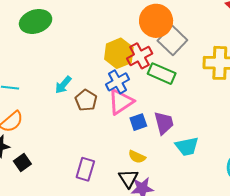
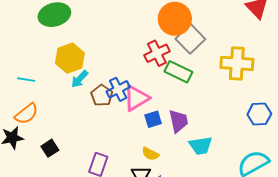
yellow hexagon: (119, 53) -> (70, 58), moved
blue cross: (117, 82) -> (118, 89), moved
black square: (22, 163) -> (50, 148), moved

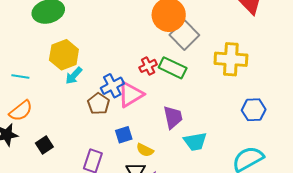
red cross: (157, 53) -> (148, 66), moved, size x0.7
brown pentagon: (102, 95) -> (99, 104), moved
blue square: (153, 119) -> (124, 135), moved

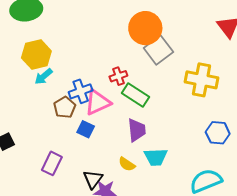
green rectangle: (173, 68) -> (136, 95), moved
blue square: (124, 135) -> (86, 129), moved, turned 36
yellow semicircle: (145, 150) -> (127, 164), moved

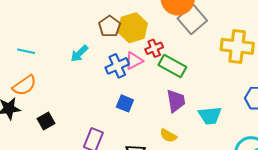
yellow hexagon: (36, 54) -> (133, 28), moved
pink triangle: (98, 102) -> (134, 61), moved, size x0.7
brown pentagon: (65, 107) -> (110, 26), moved
cyan trapezoid: (156, 157) -> (210, 116), moved

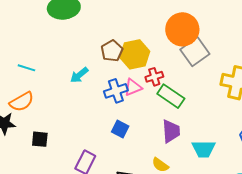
black square: (46, 121) -> (40, 139), turned 30

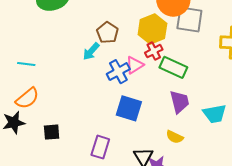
gray square: (195, 52) -> (189, 19), turned -36
yellow hexagon: (135, 54) -> (152, 29), moved
cyan arrow: (79, 75) -> (91, 51), moved
blue square: (120, 129) -> (129, 108), size x1.5

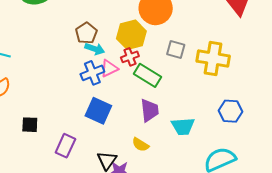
gray square: (189, 19) -> (176, 50), moved, size x0.7
cyan arrow: (91, 51) -> (95, 49), moved, turned -120
black square: (52, 132) -> (30, 125), moved

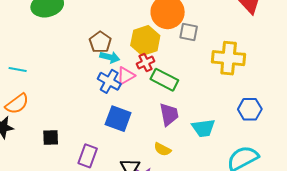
gray square: (176, 50) -> (189, 32), moved
blue cross: (92, 73) -> (109, 81), turned -35

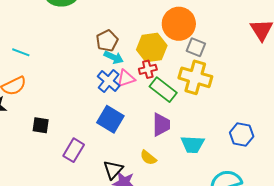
yellow cross: (229, 58) -> (195, 77), moved

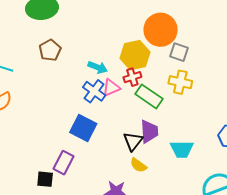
brown pentagon: (107, 41) -> (50, 50), moved
yellow cross: (195, 77) -> (180, 82), size x0.7
blue square: (110, 119) -> (83, 128), moved
black square: (41, 125) -> (45, 179), moved
black triangle: (113, 170) -> (133, 141), moved

